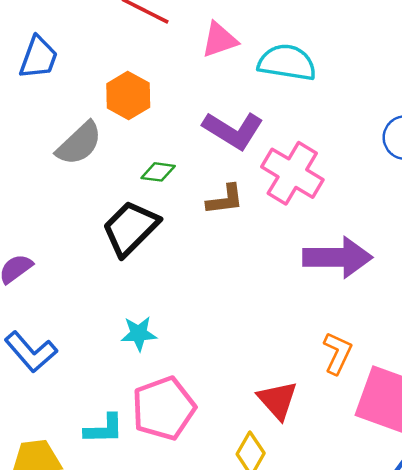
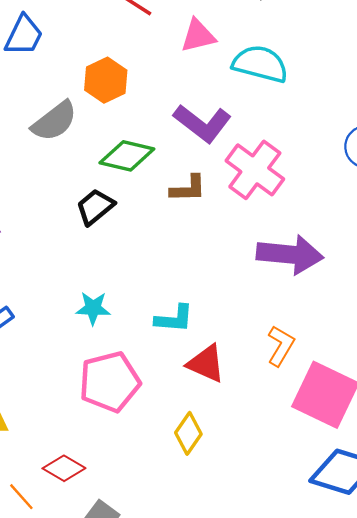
green diamond: (158, 172) -> (127, 156), size x1.6
black trapezoid: (130, 228) -> (95, 207), size x0.7
red triangle: (277, 400) -> (206, 364), moved, turned -30
cyan L-shape: (104, 429) -> (174, 319), moved

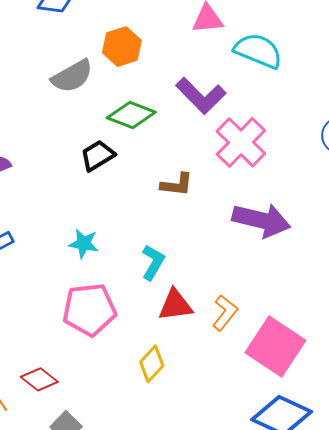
brown L-shape: (188, 189) -> (177, 185), moved
cyan L-shape: (174, 319) -> (153, 262), turned -72
orange L-shape: (281, 346) -> (225, 313), moved
red triangle: (206, 364) -> (175, 305), turned -39

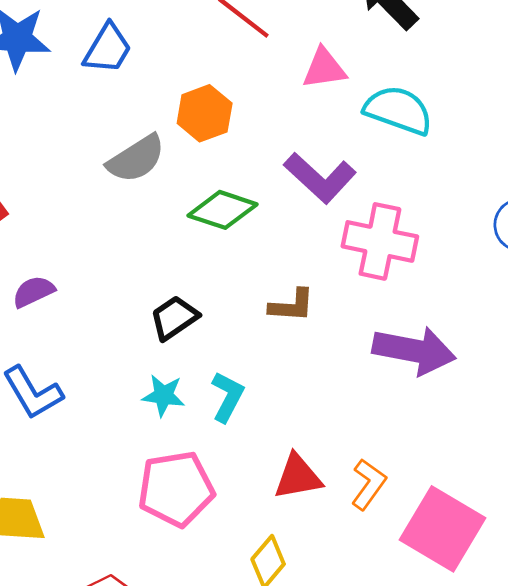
pink cross: (241, 142) -> (380, 241), turned -30
black trapezoid: (98, 156) -> (174, 318), moved
cyan L-shape: (153, 262) -> (227, 397), moved

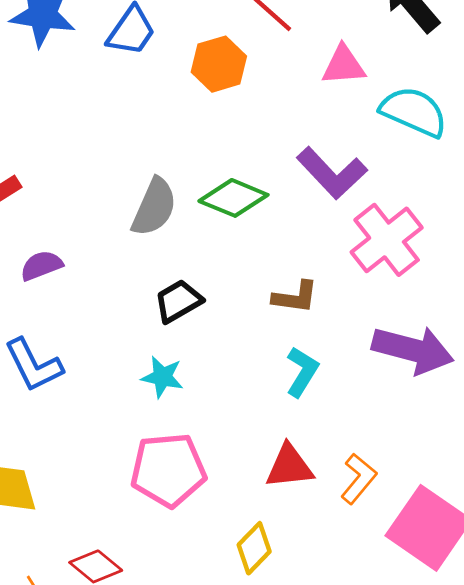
orange hexagon: (205, 113) -> (219, 64), moved
gray semicircle: (136, 159) -> (154, 207), moved, turned -38
pink cross: (380, 241) -> (387, 240), turned 36
cyan L-shape: (227, 397) -> (302, 372), moved

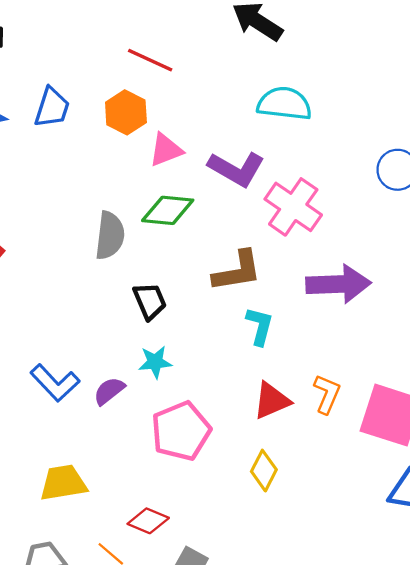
pink triangle: (344, 65) -> (166, 150), moved
purple semicircle: (41, 266) -> (109, 391), moved
brown L-shape: (295, 297) -> (237, 271), size x1.4
black trapezoid: (178, 301) -> (150, 301), turned 114

